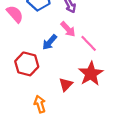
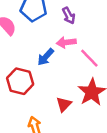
pink arrow: (68, 29) -> (66, 42), turned 126

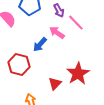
pink arrow: (66, 42) -> (57, 33), turned 42
pink line: (89, 58) -> (76, 23), moved

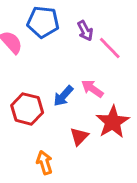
pink arrow: (57, 33) -> (92, 89), moved
blue arrow: (40, 45) -> (63, 96), moved

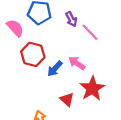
red hexagon: (27, 109) -> (33, 54), moved
red triangle: (79, 136) -> (67, 99), turned -32

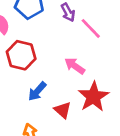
blue arrow: (55, 69) -> (37, 91), moved

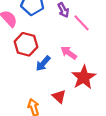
blue arrow: (37, 91) -> (43, 63), moved
red triangle: (63, 110) -> (59, 97), moved

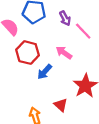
pink arrow: (69, 53) -> (64, 53), moved

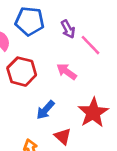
blue arrow: (45, 72) -> (45, 110), moved

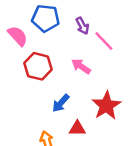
red triangle: (63, 136) -> (77, 128), turned -42

